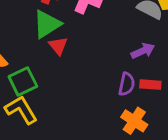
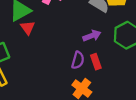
red rectangle: (150, 85) -> (96, 62), turned 63

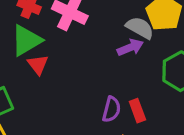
purple arrow: (92, 36) -> (130, 47), moved

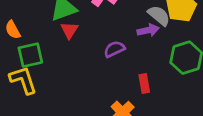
purple semicircle: (111, 109) -> (114, 49), moved, turned -140

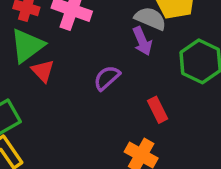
purple arrow: (148, 30) -> (142, 41), turned 95

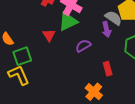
green triangle: (27, 46) -> (68, 22), moved

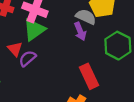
purple semicircle: (83, 46) -> (27, 58), moved
red rectangle: (108, 69) -> (89, 76), size x1.5

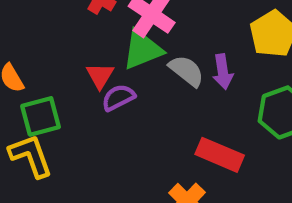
gray semicircle: (86, 17) -> (186, 71), moved
red rectangle: (89, 76) -> (220, 155), turned -55

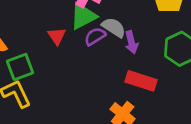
purple arrow: (223, 72) -> (131, 42), moved
purple semicircle: (118, 98) -> (95, 36), moved

